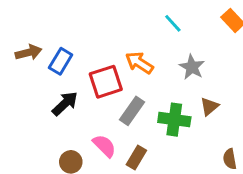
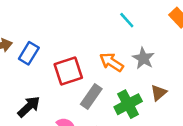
orange arrow: (139, 63) -> (112, 62), moved
black arrow: (65, 104) -> (29, 107), moved
green cross: (174, 120) -> (128, 104), turned -36

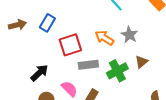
blue rectangle: (29, 53) -> (47, 23), moved
gray rectangle: (91, 97) -> (88, 65), turned 48

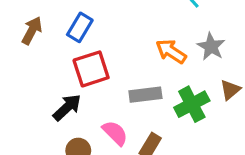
brown arrow: (17, 25) -> (32, 31), turned -48
red square: (70, 45) -> (91, 69), moved

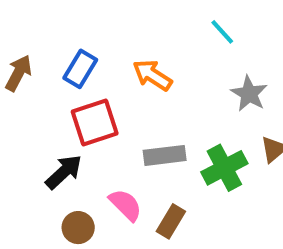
orange arrow: (171, 51) -> (152, 75), moved

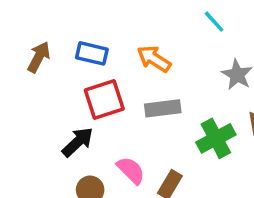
blue rectangle: (80, 69) -> (92, 53), turned 72
gray rectangle: (165, 155) -> (163, 108), moved

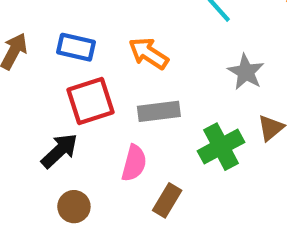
pink semicircle: (131, 170) -> (134, 163), moved, turned 60

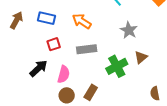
red square: (91, 101) -> (54, 44), size x0.6
pink semicircle: (134, 163) -> (64, 74), moved
brown circle: (74, 207) -> (67, 95), moved

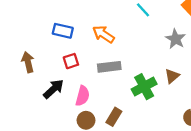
brown arrow: (16, 20) -> (28, 62), moved, turned -42
gray star: (129, 30) -> (175, 39), moved

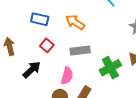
red square: (71, 61) -> (47, 45), turned -32
pink semicircle: (83, 96) -> (67, 76), moved

